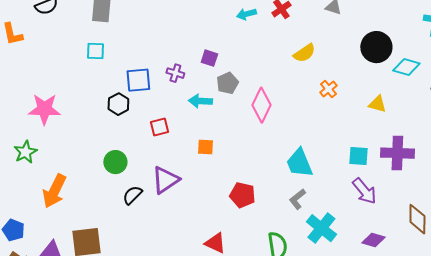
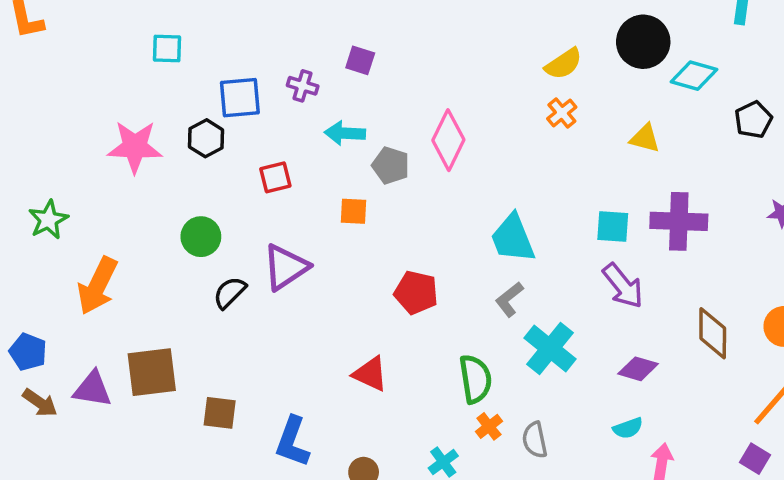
yellow semicircle: (304, 53) -> (564, 64), moved
gray pentagon: (227, 83) -> (391, 165), moved, turned -30
pink star: (44, 109) -> (135, 147), moved

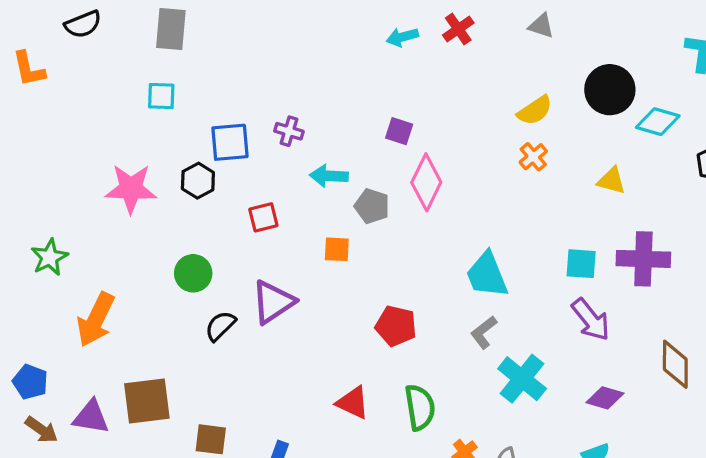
purple square: (360, 60) -> (399, 131), moved
green semicircle: (475, 379) -> (420, 407), moved

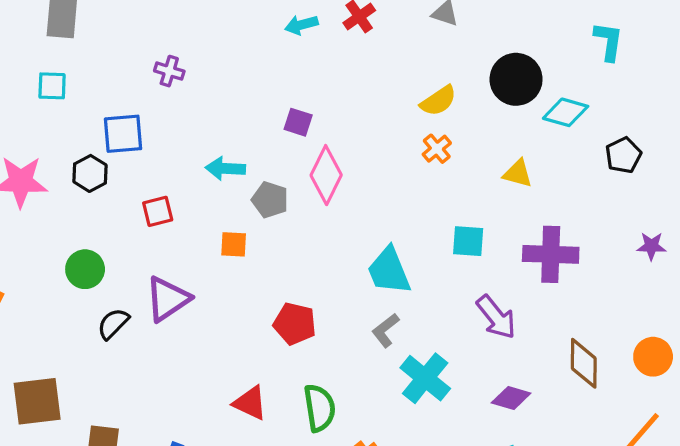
purple cross: (289, 131) -> (169, 71), moved
cyan square: (581, 264) -> (468, 241), moved

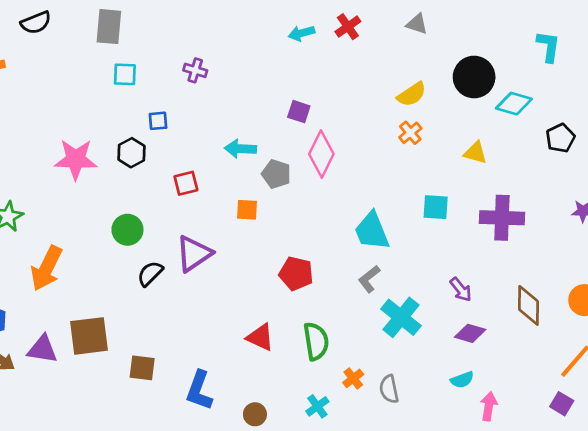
cyan square: (52, 86) -> (125, 74), moved
blue square: (123, 134) -> (158, 121), size x0.6
purple arrow: (496, 317) -> (461, 289), moved, size x0.7

